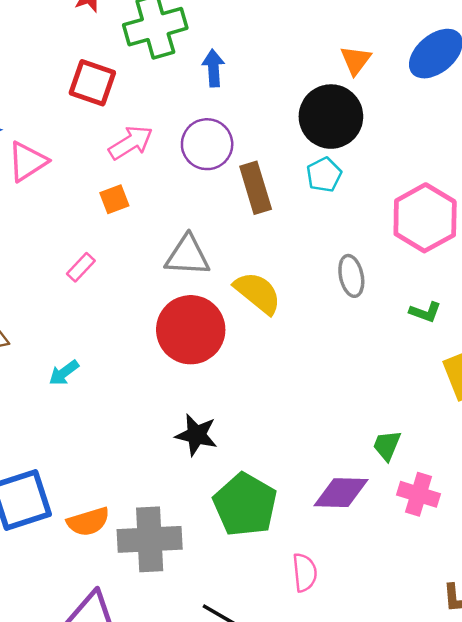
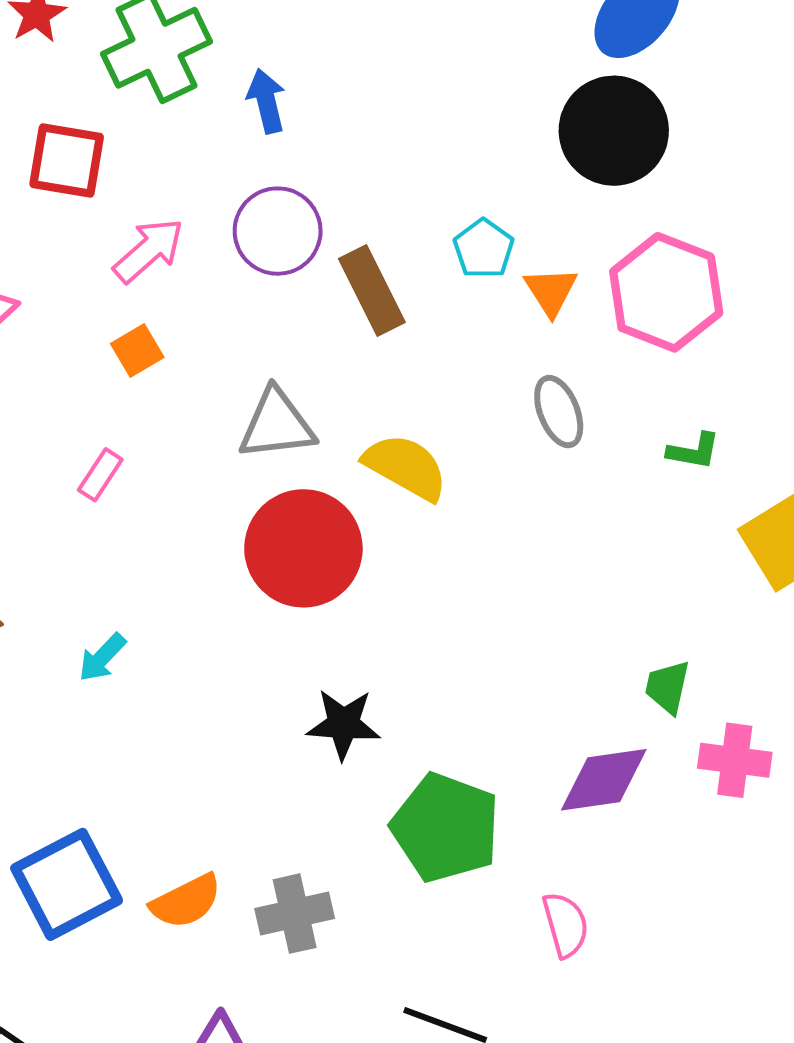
orange triangle: (356, 60) -> (551, 291), moved
black circle: (331, 117) -> (614, 131), moved
gray cross: (150, 539) -> (295, 914), size x0.7

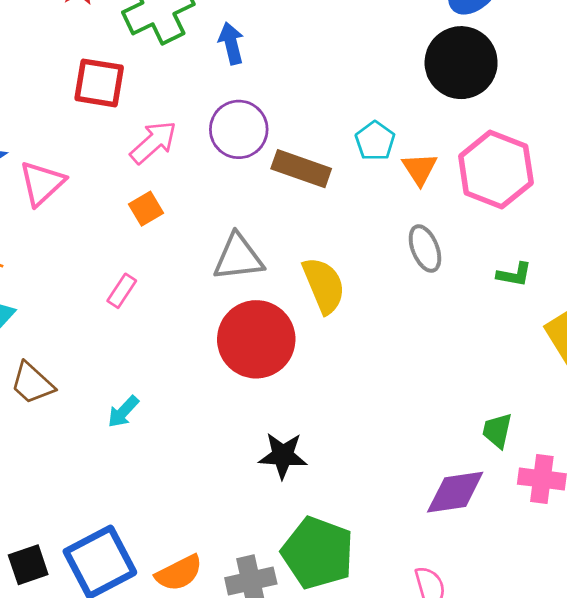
brown rectangle: (372, 290) -> (301, 169), turned -44
yellow semicircle: (406, 467) -> (324, 285), turned 38
green pentagon: (446, 828) -> (318, 553), moved

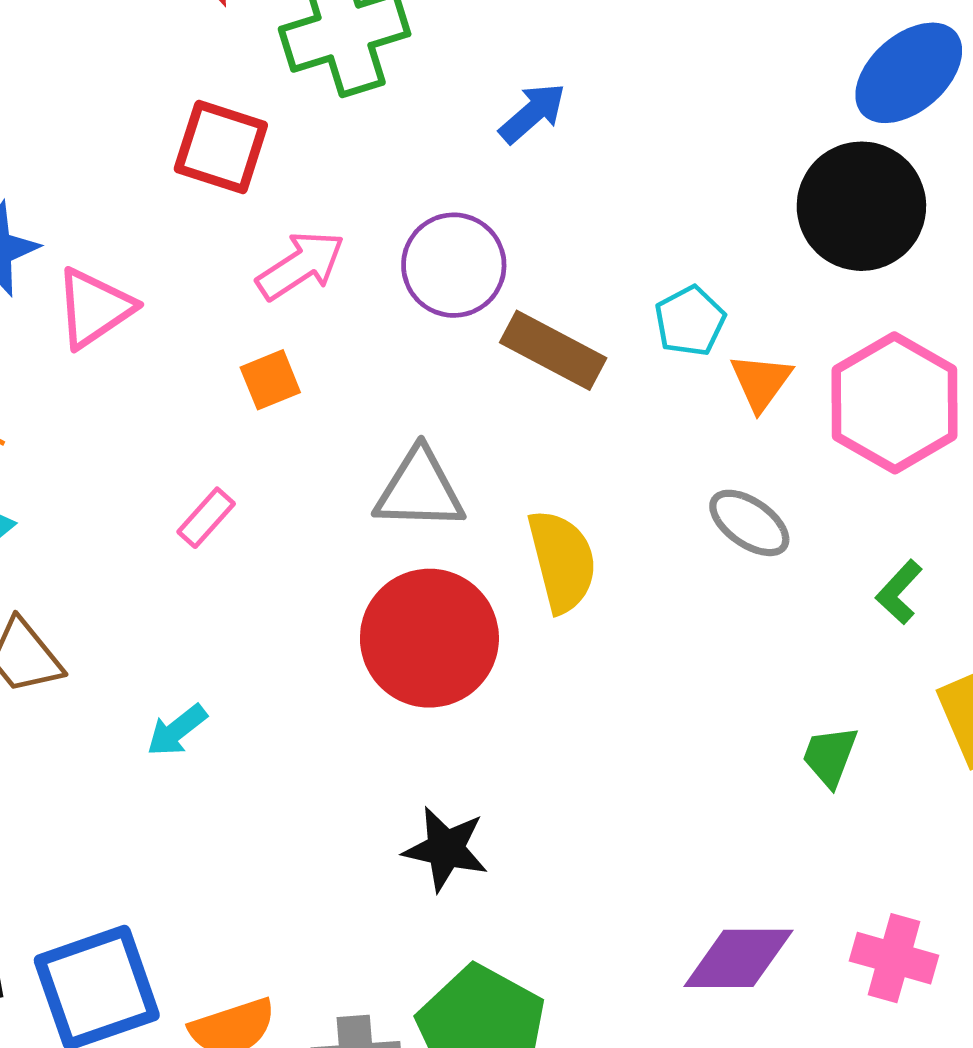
blue arrow: (231, 43) -> (532, 113), moved, turned 54
gray ellipse: (425, 248) -> (749, 523), turned -42
green L-shape: (514, 275) -> (899, 592), turned 114
green trapezoid: (497, 431) -> (830, 756), moved

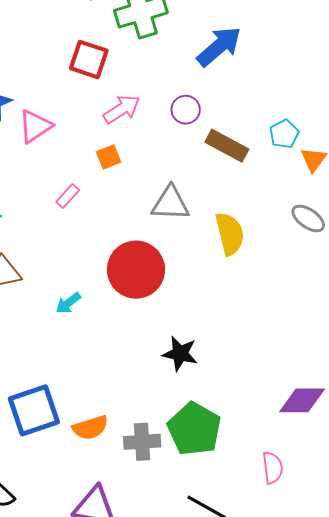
blue arrow: (532, 113) -> (219, 46), size x1.6
purple circle: (454, 265) -> (186, 110), size x0.7
pink rectangle: (206, 518) -> (68, 196), moved
red circle: (429, 638) -> (136, 270), moved

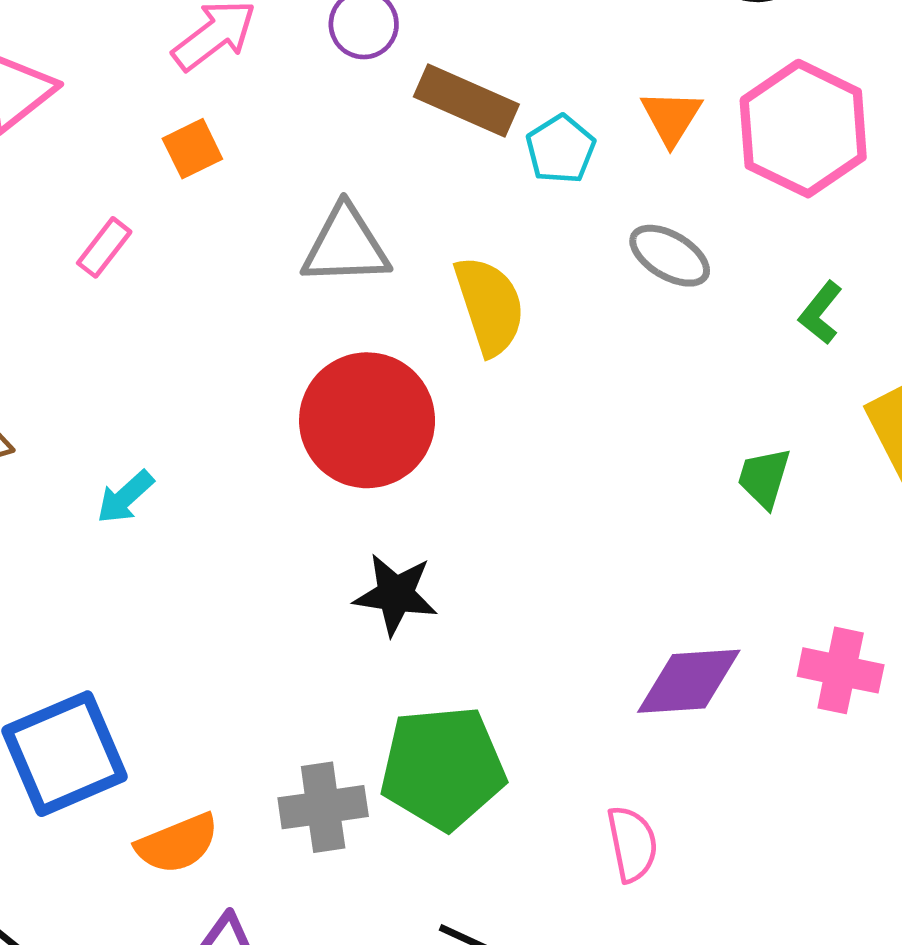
cyan pentagon: (284, 134) -> (561, 149), moved
red circle: (136, 270) -> (367, 420), moved
orange semicircle: (90, 428) -> (177, 843), moved
green pentagon: (194, 429) -> (443, 768), turned -30

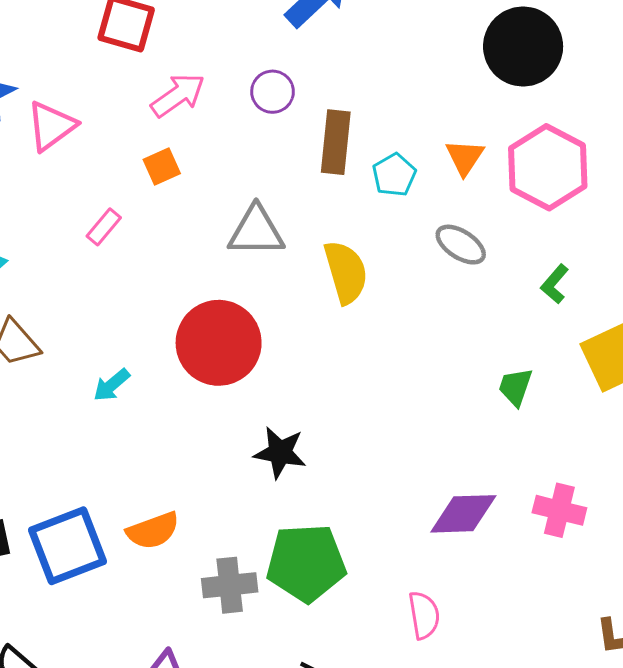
brown rectangle: (466, 101) -> (336, 142), turned 70
red circle: (367, 420) -> (219, 343), moved
orange semicircle: (177, 843) -> (153, 531), moved

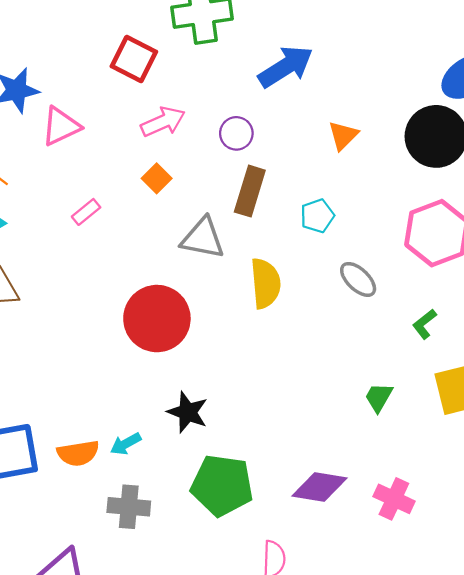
brown rectangle: (336, 142) -> (250, 191), moved
orange triangle: (465, 157) -> (343, 136), moved
orange square: (162, 167) -> (157, 178), moved, turned -32
cyan arrow: (111, 385) -> (126, 444), moved
green pentagon: (306, 563) -> (222, 485), moved

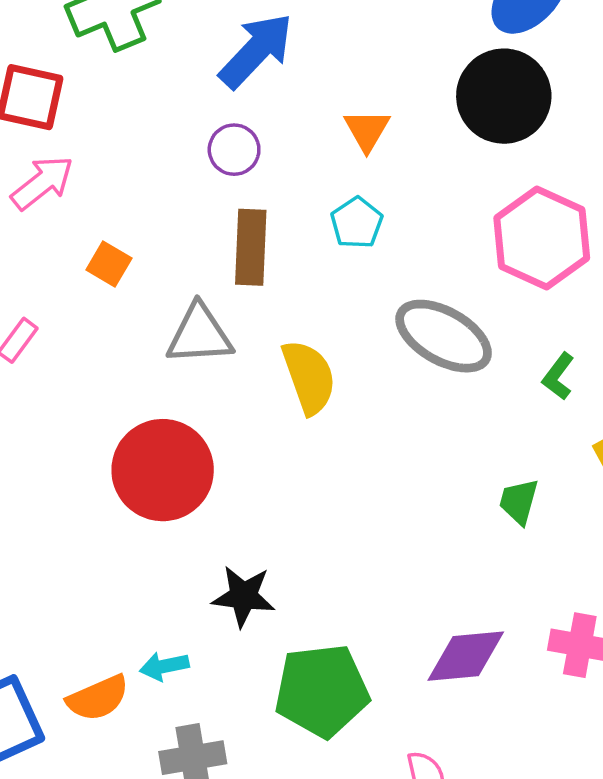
pink arrow: (163, 122) -> (42, 183), moved
purple circle: (236, 133) -> (234, 150), moved
cyan pentagon: (317, 216) -> (357, 223), moved
gray ellipse: (358, 279) -> (444, 336), size x1.6
cyan arrow: (126, 444) -> (164, 666), turned 32

